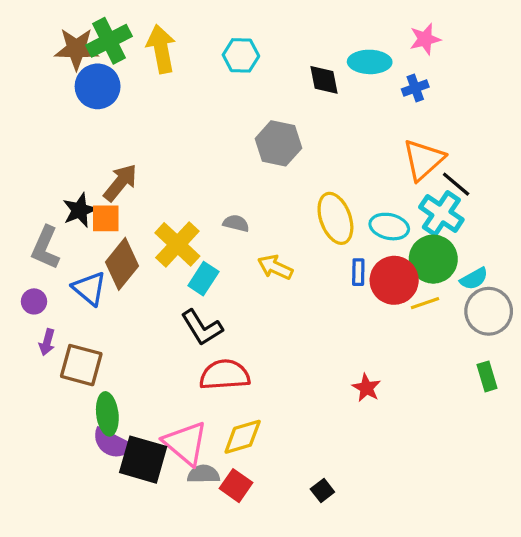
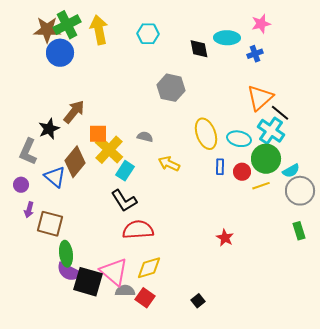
orange square: (106, 218) -> (98, 134), moved
red circle: (394, 280) -> (242, 172), size x0.6

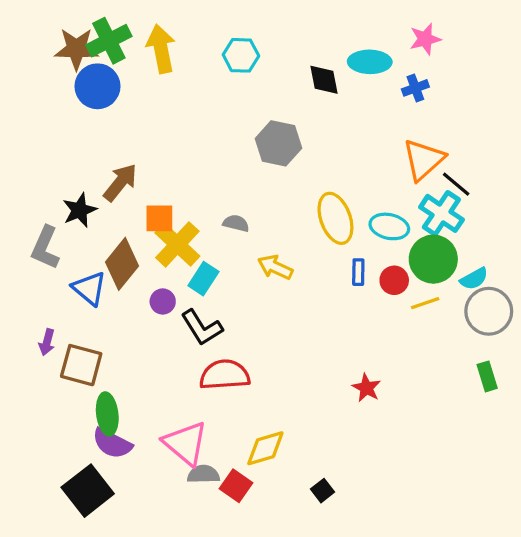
purple circle: (21, 185) -> (163, 301), moved
yellow diamond: (149, 268) -> (265, 448), moved
black square: (88, 282) -> (88, 491), moved, turned 36

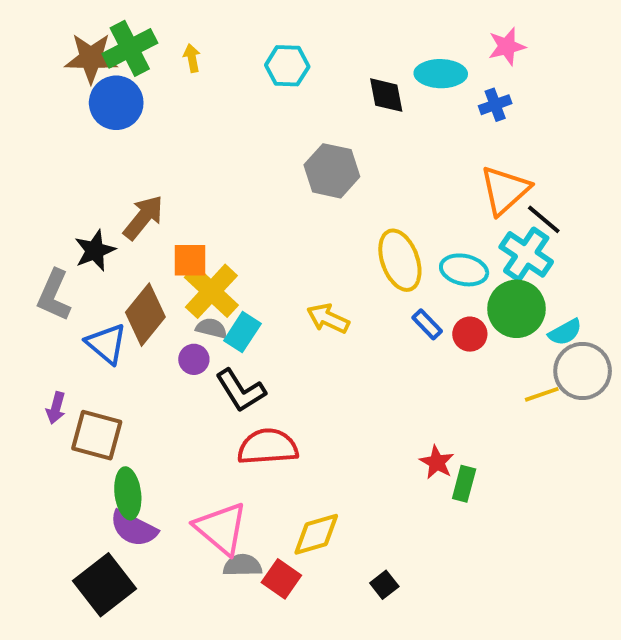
yellow arrow: (161, 49) -> (192, 58), size x0.5
gray semicircle: (236, 223) -> (211, 328), moved
blue rectangle: (358, 272) -> (427, 324), turned -45
yellow line: (425, 303) -> (542, 394), moved
green rectangle: (487, 376) -> (464, 484), moved, turned 32

